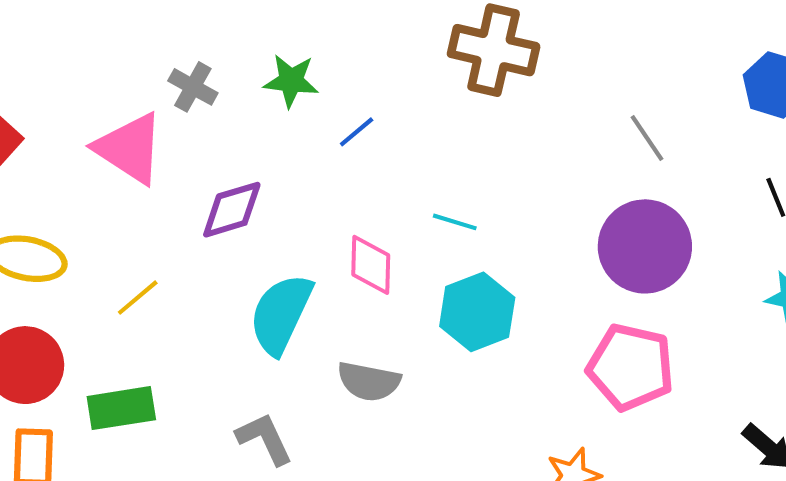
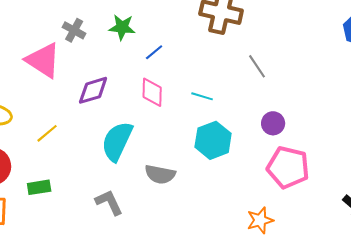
gray line: (647, 138) -> (257, 66), moved
purple circle: (645, 246) -> (273, 123), moved, size x0.5
pink diamond: (371, 265) -> (152, 92), moved
green rectangle: (121, 408) -> (39, 187), size x0.7

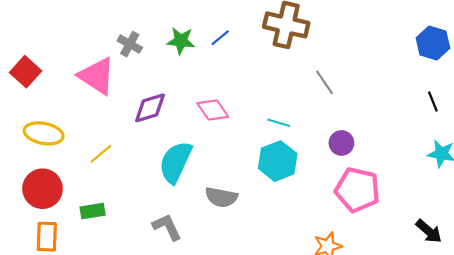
blue line: (154, 52) -> (220, 38), moved
pink diamond: (152, 92) -> (213, 110), turned -36
cyan line: (202, 96) -> (279, 123), moved

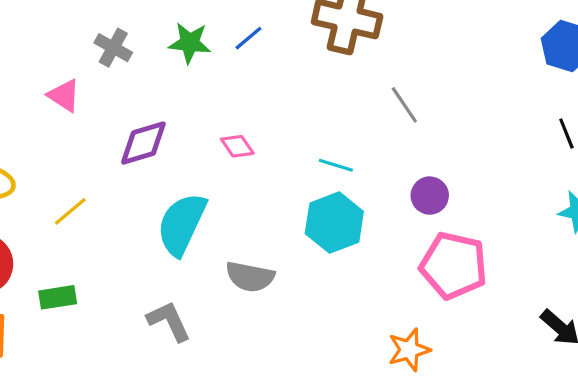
pink triangle: (97, 76) -> (64, 95), size x0.6
pink diamond: (213, 110) -> (237, 146), size x0.7

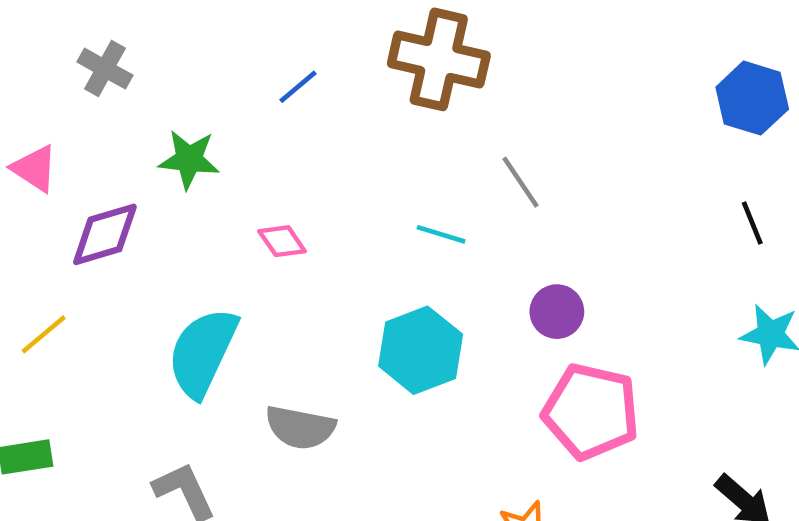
green star: (190, 43) -> (189, 159), moved
gray cross: (113, 48) -> (105, 69), moved
purple diamond: (143, 143) -> (105, 234), moved
cyan line: (336, 165) -> (441, 234), moved

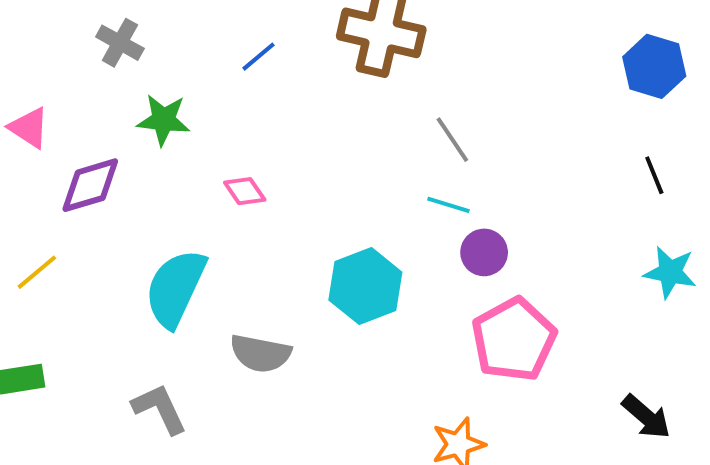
gray cross: (105, 69) -> (120, 43), moved
cyan line: (441, 234) -> (448, 205), moved
pink pentagon: (591, 412) -> (514, 340), turned 30

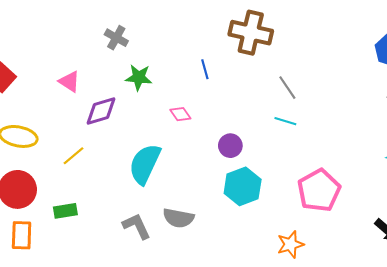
blue line: (258, 57) -> (205, 69), moved, turned -66
purple circle: (484, 252) -> (230, 146), moved
cyan hexagon: (365, 286) -> (243, 186), moved
gray semicircle: (260, 353) -> (178, 218), moved

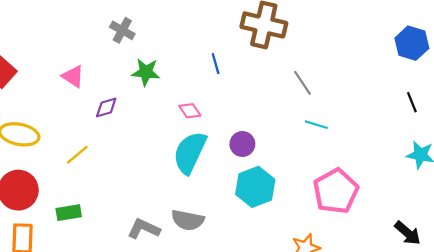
purple diamond: (101, 111) -> (106, 108), size x0.7
cyan line: (285, 121) -> (316, 125), moved
cyan semicircle: (145, 164) -> (190, 153), moved
gray L-shape: (137, 226) -> (144, 229), turned -40

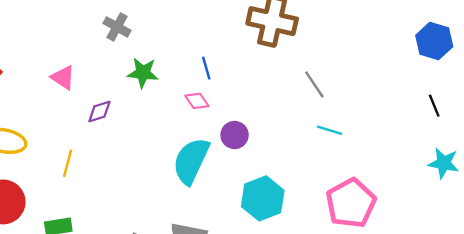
blue line: (216, 64) -> (206, 68), moved
pink diamond: (190, 111) -> (197, 101), moved
purple circle: (242, 144) -> (235, 135), moved
yellow line: (77, 155) -> (68, 163), turned -35

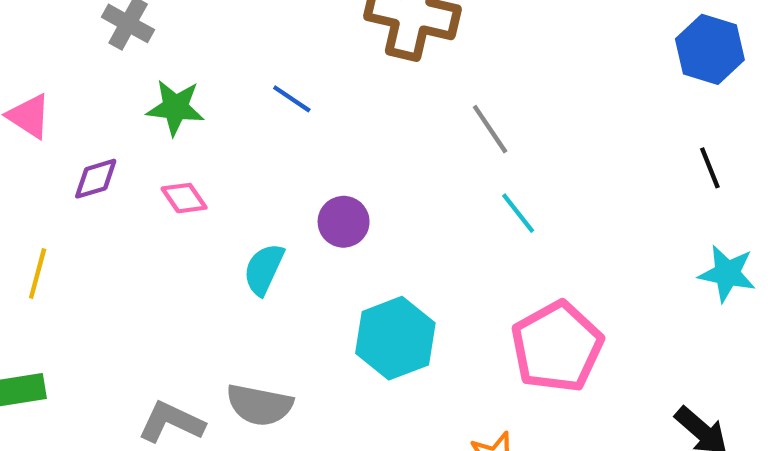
blue line: (206, 68) -> (292, 99), turned -40
pink diamond: (197, 101) -> (184, 198), moved
cyan line: (330, 130) -> (518, 213), turned 35
cyan semicircle: (191, 161) -> (264, 269), size x0.6

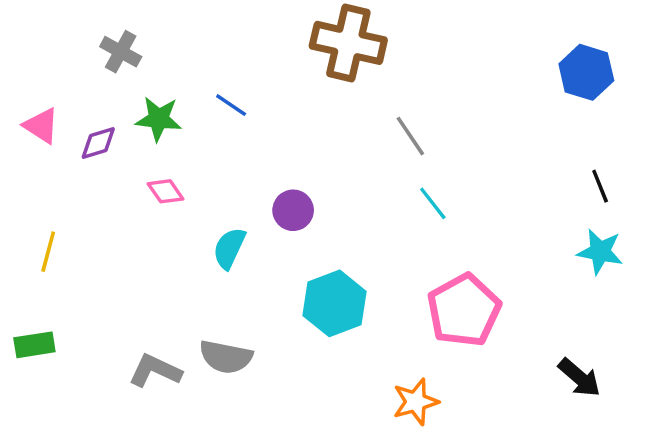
blue line: (292, 99) -> (231, 105), moved
black line: (710, 168) -> (600, 186), moved
purple diamond: (96, 179) -> (98, 143), moved

